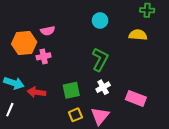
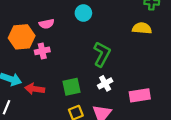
cyan circle: (100, 21) -> (83, 13), moved
pink rectangle: (136, 98) -> (140, 95), turned -30

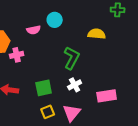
pink semicircle: (47, 24) -> (34, 30), moved
yellow semicircle: (142, 28) -> (97, 34), moved

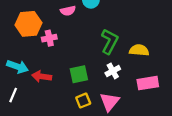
yellow semicircle: (97, 34) -> (139, 50), moved

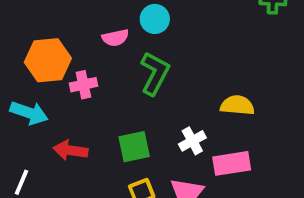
green L-shape: (110, 41) -> (155, 73), moved
cyan arrow: (18, 67) -> (29, 113), moved
pink rectangle: (148, 83) -> (232, 163), moved

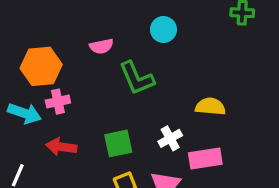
cyan circle: (155, 19) -> (163, 30), moved
green L-shape: (155, 73) -> (137, 78), turned 129
pink cross: (83, 85) -> (58, 102), moved

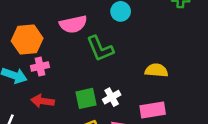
pink semicircle: (101, 46) -> (73, 24), size x1.5
white cross: (170, 138) -> (112, 97), moved

